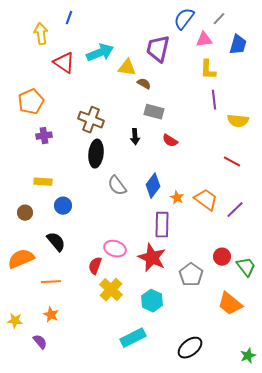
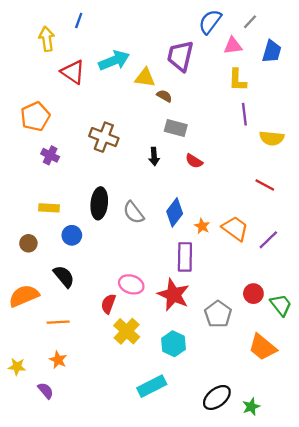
purple cross: (44, 136) -> (50, 155), turned 35
black ellipse: (96, 154) -> (99, 203), moved
green star: (248, 356) -> (251, 407), moved

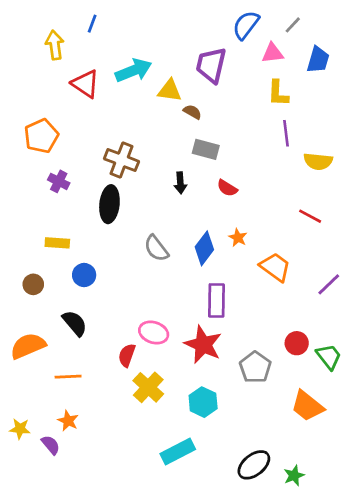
black ellipse: (99, 203) -> (109, 204), moved
orange star: (202, 226) -> (238, 238), moved
purple line: (268, 240) -> (329, 284), moved
purple semicircle: (46, 391) -> (51, 445), moved

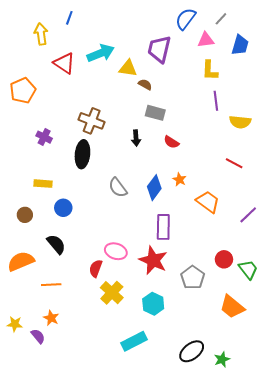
orange pentagon: (41, 136) -> (23, 91), moved

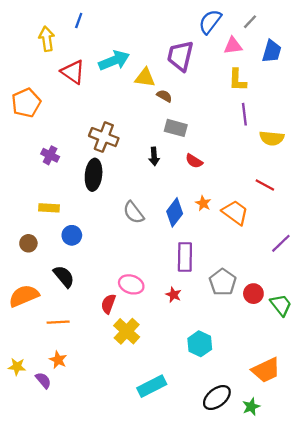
orange trapezoid: (208, 202) -> (235, 212), moved
red star: (153, 260) -> (173, 295), size x0.5
gray pentagon: (193, 278) -> (223, 282), moved
cyan hexagon: (153, 304) -> (200, 344), moved
orange trapezoid: (232, 307) -> (266, 370), moved, turned -64

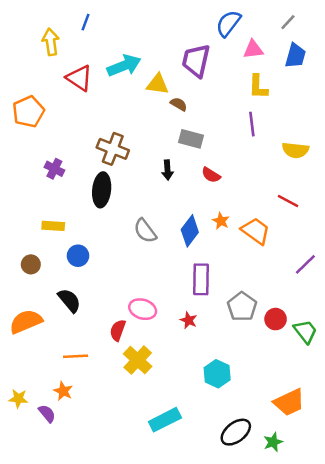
gray line: (250, 22) -> (288, 22), moved
purple line: (244, 114) -> (252, 124), moved
orange line: (58, 322) -> (76, 356), moved

